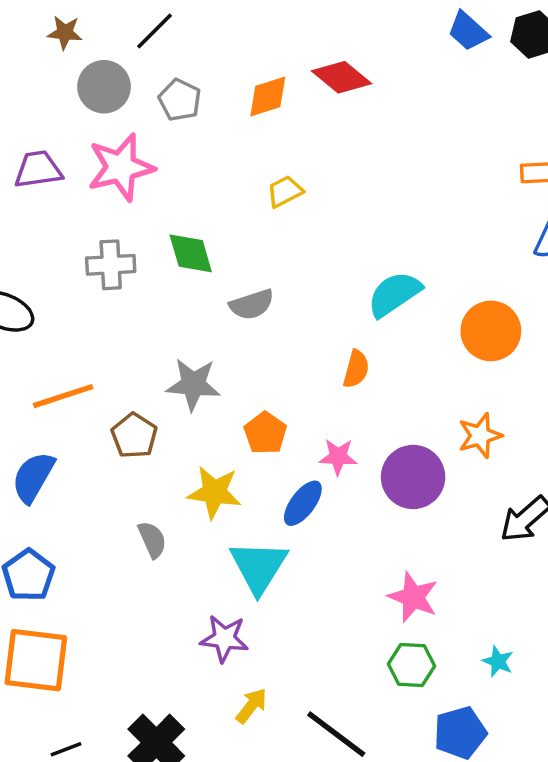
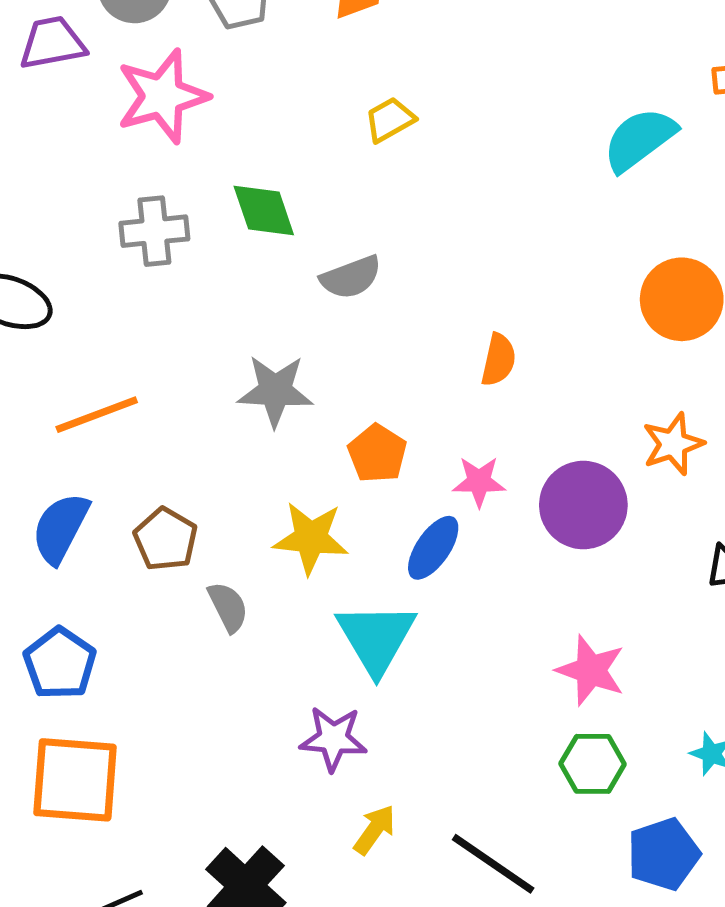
purple trapezoid: (38, 170) -> (52, 43), moved
cyan semicircle: (394, 294) -> (640, 139), moved
brown pentagon: (134, 436) -> (166, 539), moved

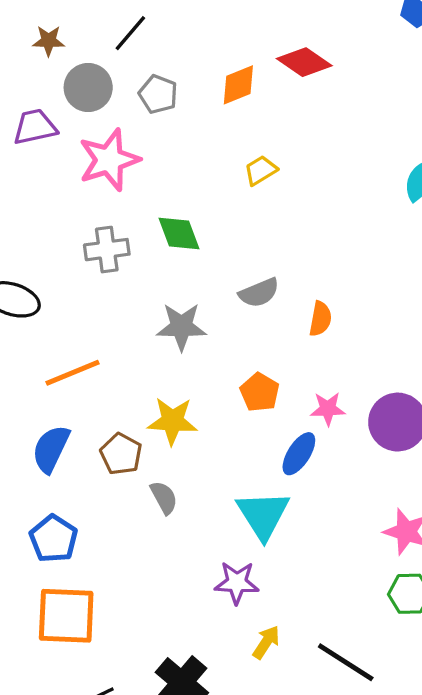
gray semicircle: (351, 277) -> (259, 293), moved
orange semicircle: (498, 360) -> (320, 319), moved
gray star: (275, 391) -> (181, 327), moved
yellow star: (311, 538) -> (172, 421), moved

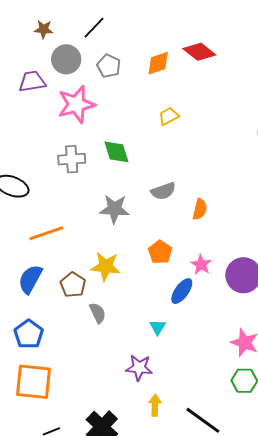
pink star: (328, 409) -> (201, 265), turned 30
cyan triangle: (263, 515) -> (158, 327), size x0.5
yellow arrow: (266, 642) -> (155, 405), turned -35

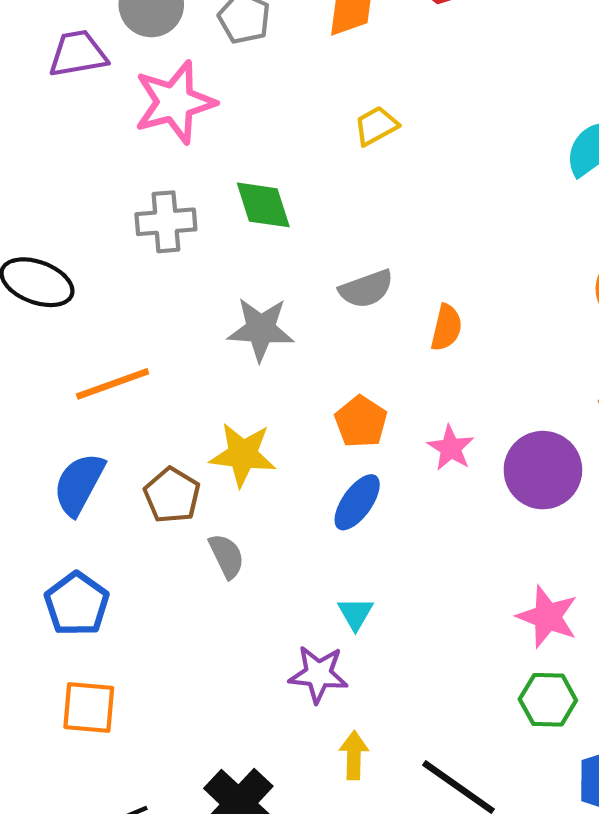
blue ellipse: (182, 291) -> (357, 502), moved
cyan triangle: (158, 327) -> (356, 614), moved
orange square: (34, 382) -> (89, 708), size x0.7

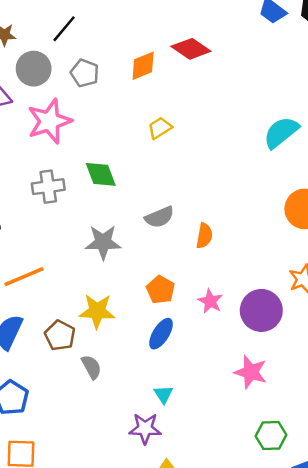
pink star: (547, 617) -> (251, 372), moved

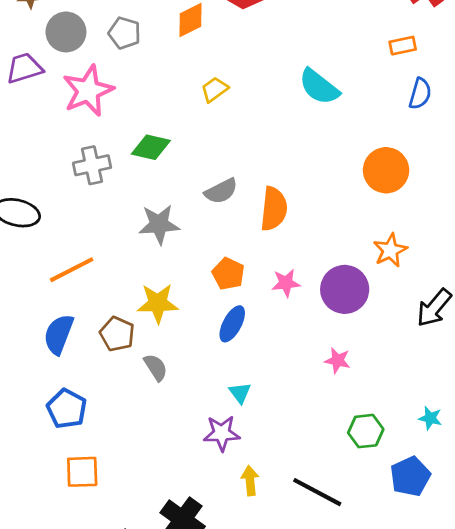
cyan semicircle: (281, 132) -> (319, 87), moved, turned -99
green diamond: (101, 174) -> (151, 147), turned -52
orange semicircle: (204, 236) -> (274, 209), size x1.5
pink star: (210, 301) -> (286, 283), turned -30
pink star: (251, 372) -> (338, 360), size x0.7

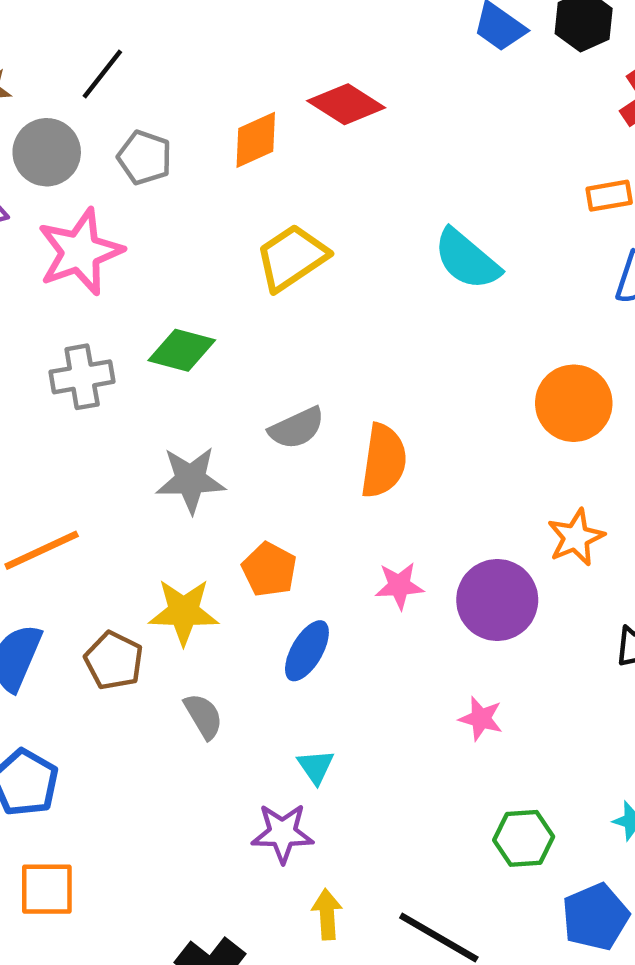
yellow trapezoid: (215, 89) -> (292, 258), size x1.6
orange pentagon: (228, 274) -> (269, 569), moved
gray semicircle: (156, 367) -> (203, 716), moved

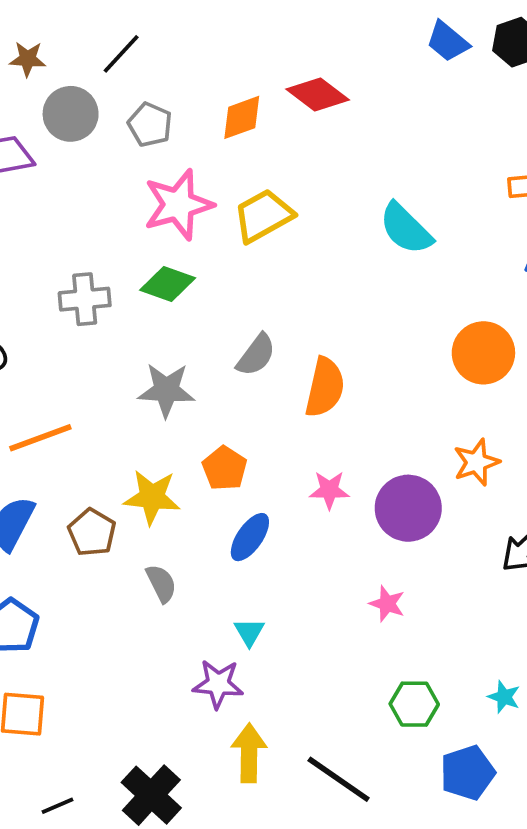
pink star: (80, 252) -> (178, 205), moved
gray semicircle: (297, 428) -> (256, 355), turned -33
yellow arrow: (327, 914) -> (249, 753), size x1.4

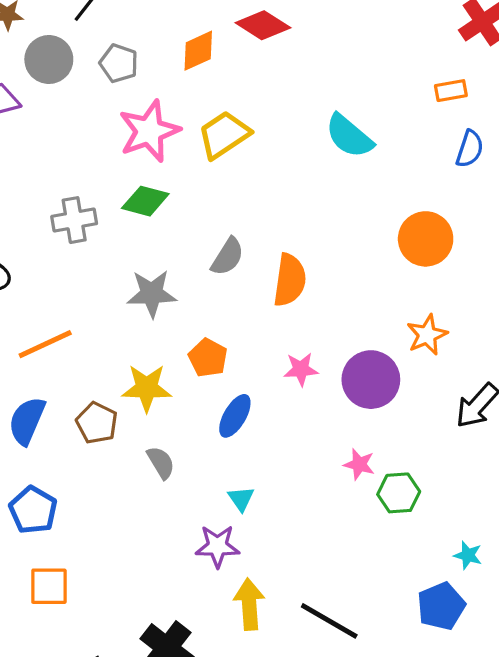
cyan star: (504, 697) -> (468, 555), moved
green hexagon: (414, 704) -> (399, 493), moved

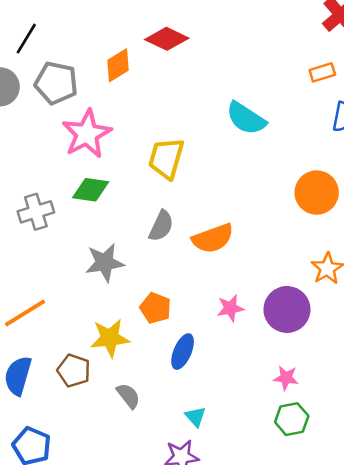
gray pentagon: (119, 63) -> (56, 83), size x1.4
yellow trapezoid: (224, 135) -> (166, 158), moved, turned -33
orange semicircle: (290, 280) -> (213, 238), turned 69
green hexagon: (399, 493) -> (292, 419), moved

